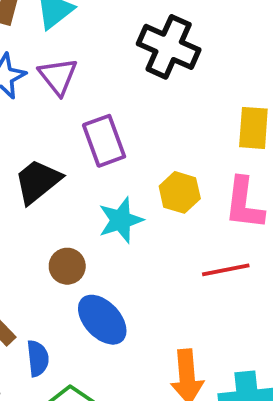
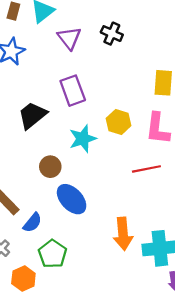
black cross: (169, 47) -> (112, 34), size x0.6
purple triangle: (58, 76) -> (69, 38), moved
blue semicircle: (38, 358) -> (32, 223), turned 45

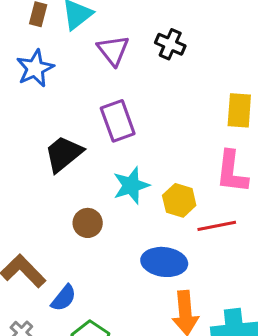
yellow hexagon: (119, 122) -> (179, 200), moved
blue ellipse: (72, 199) -> (164, 262), moved, turned -40

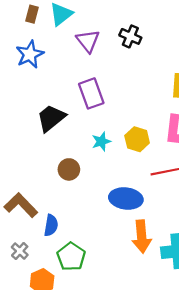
cyan star: (131, 185) -> (101, 141), size x0.7
yellow hexagon: (179, 200) -> (137, 139), moved
blue semicircle: (64, 298) -> (51, 225), turned -30

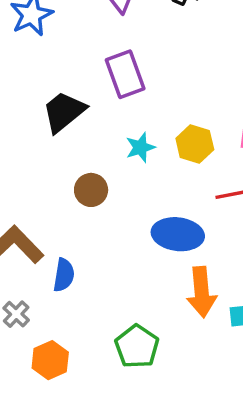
green pentagon: (71, 257) -> (137, 346), moved

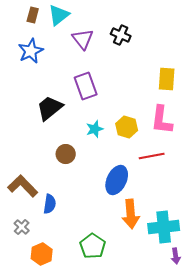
blue ellipse: (178, 234) -> (117, 180), turned -72

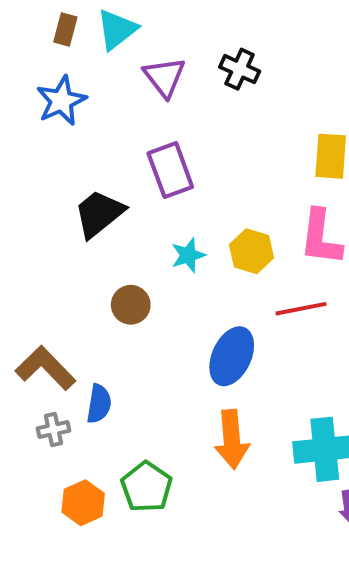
orange arrow: (131, 214) -> (232, 439), moved
gray cross: (22, 227) -> (53, 430), moved, turned 35
green pentagon: (93, 246) -> (147, 487), moved

